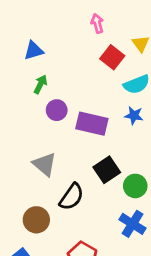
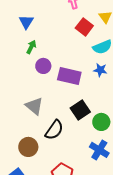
blue triangle: (34, 50) -> (26, 22), turned -42

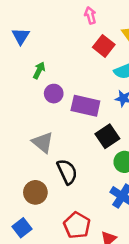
blue triangle: (26, 22) -> (21, 36), moved
black square: (80, 110) -> (107, 136), moved
black semicircle: (54, 130) -> (67, 172), turned -60

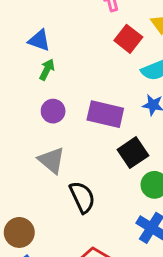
blue triangle: (21, 36) -> (39, 40), moved, turned -42
purple circle: (54, 94) -> (53, 111), moved
brown circle: (35, 192) -> (19, 232), moved

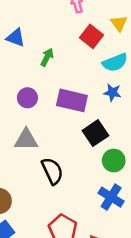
green arrow: (47, 70) -> (47, 57), moved
gray triangle: (52, 160) -> (26, 140), turned -40

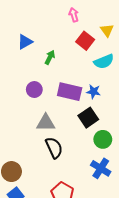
blue triangle: (16, 38) -> (25, 42), turned -49
blue star: (112, 93) -> (93, 92), moved
gray triangle: (26, 140) -> (46, 123), moved

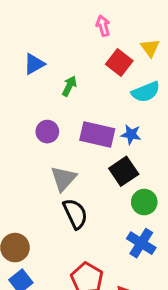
gray triangle: (46, 123) -> (63, 179), turned -48

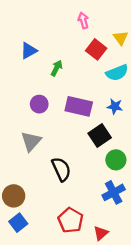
blue star: (131, 134) -> (115, 106), moved
gray triangle: (63, 179) -> (31, 141), moved
blue cross: (141, 243) -> (114, 192), turned 30

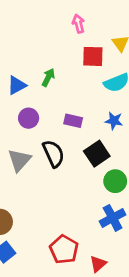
red square: (96, 49) -> (93, 56), turned -36
blue triangle: (29, 51) -> (17, 85), moved
purple rectangle: (79, 106) -> (73, 121), size x0.6
black semicircle: (61, 169) -> (53, 154), moved

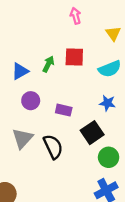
red square: (93, 56) -> (74, 57), moved
purple rectangle: (73, 121) -> (64, 110), moved
black semicircle: (53, 154) -> (53, 147), moved

